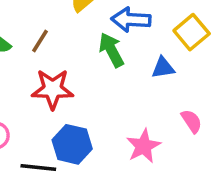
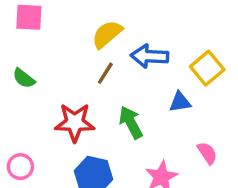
brown line: (40, 41) -> (105, 73), moved
green arrow: (111, 50) -> (131, 122), moved

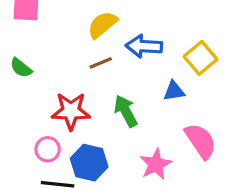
brown line: (105, 73) -> (101, 63), turned 35
pink semicircle: (207, 153) -> (201, 141), size x1.6
pink circle: (20, 167) -> (48, 149), moved

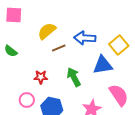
yellow semicircle: (102, 25) -> (47, 31), moved
blue triangle: (174, 91) -> (103, 65), size x1.5
red star: (71, 111) -> (41, 77), size x0.6

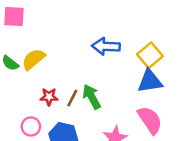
yellow semicircle: (47, 31) -> (33, 59), moved
brown line: (59, 48) -> (72, 98), moved, turned -40
blue triangle: (103, 65) -> (150, 81), moved

